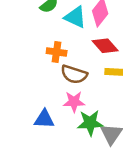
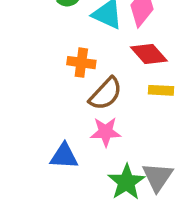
brown semicircle: (74, 74) -> (106, 94), turned -65
green star: (90, 123) -> (126, 182), moved, turned -30

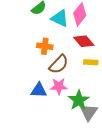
blue triangle: (64, 156) -> (39, 90), moved
green star: (126, 182) -> (79, 100), moved

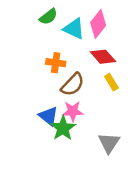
yellow rectangle: (91, 62) -> (111, 82), turned 56
blue triangle: (39, 90) -> (48, 116), turned 36
green star: (79, 100) -> (63, 128), moved

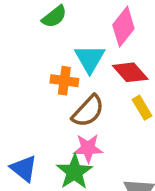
cyan triangle: (74, 29) -> (90, 59), moved, turned 35
blue triangle: (48, 116) -> (24, 168), moved

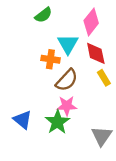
red diamond: (130, 72) -> (96, 53), turned 30

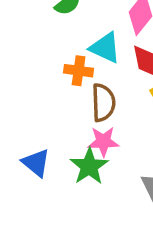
cyan triangle: (68, 44) -> (105, 48), turned -35
brown semicircle: (67, 80) -> (103, 103), turned -45

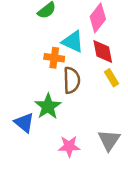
pink star: (103, 142) -> (69, 146), moved
green star: (89, 166) -> (48, 106), moved

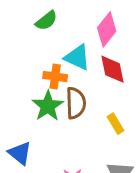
yellow rectangle: (112, 78) -> (115, 124), moved
green star: (48, 106) -> (48, 106), moved

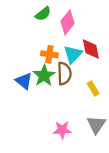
pink diamond: (107, 29) -> (68, 22), moved
cyan triangle: (77, 57) -> (73, 54), moved, turned 48
blue triangle: (20, 153) -> (24, 81), moved

